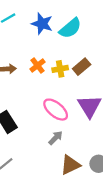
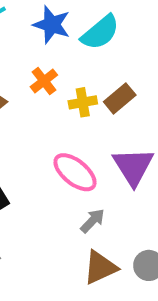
orange cross: (38, 65) -> (44, 81), moved
gray arrow: (56, 138) -> (92, 221), moved

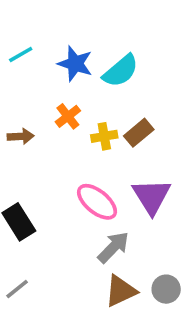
gray arrow: (92, 221) -> (113, 247), size x1.4

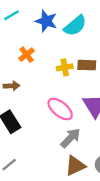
orange cross: (68, 116) -> (27, 55), moved
brown rectangle: (139, 133) -> (87, 65), turned 42
brown arrow: (21, 136) -> (11, 86), moved

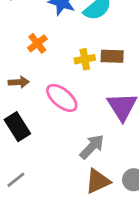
pink ellipse: (60, 109) -> (62, 98), moved

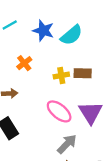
pink ellipse: (62, 98) -> (59, 111), moved

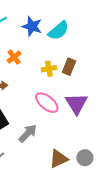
brown rectangle: (83, 73) -> (69, 67), turned -70
gray arrow: (67, 144) -> (28, 133), moved

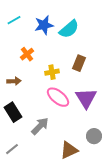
blue star: (32, 26) -> (44, 25), turned -30
yellow cross: (49, 69) -> (52, 72), moved
gray circle: (85, 158) -> (94, 136), moved

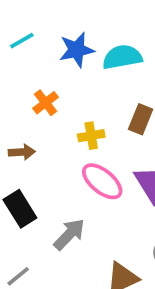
cyan semicircle: (69, 29) -> (122, 57), turned -150

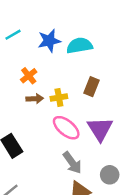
brown arrow: (22, 152) -> (35, 99), moved
gray arrow: (69, 234) -> (72, 163), moved, turned 100

